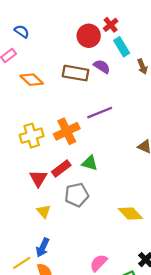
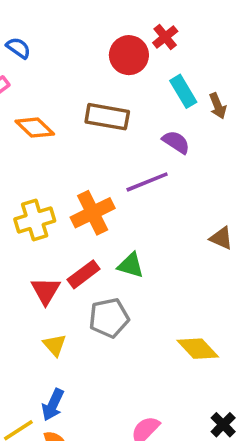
cyan rectangle: (122, 47) -> (183, 91), moved
purple semicircle: (102, 66) -> (176, 142), moved

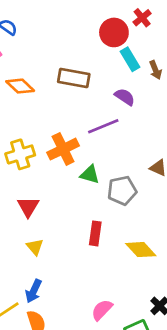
red cross: (165, 37) -> (142, 18), moved
red circle: (129, 55) -> (114, 32), moved
green triangle: (131, 265) -> (90, 174), moved
red rectangle: (84, 274) -> (95, 233), moved, turned -45
gray pentagon: (109, 318) -> (122, 191), moved

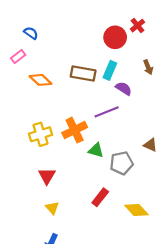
cyan rectangle: (130, 59) -> (110, 70), moved, turned 54
red rectangle: (95, 233) -> (100, 197), turned 30

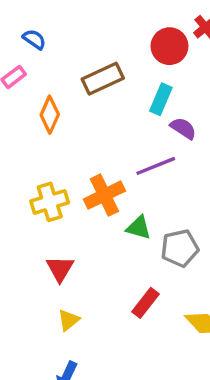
brown rectangle: (83, 74) -> (103, 79), moved, turned -35
orange diamond: (41, 80) -> (50, 115), turned 70
yellow triangle: (52, 208) -> (68, 320), turned 32

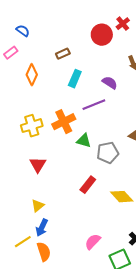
brown rectangle: (103, 79) -> (63, 54), size x0.6
cyan rectangle: (161, 99) -> (75, 79), moved
yellow triangle: (68, 320) -> (38, 206), moved

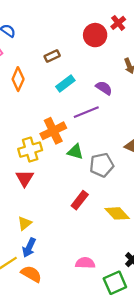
cyan rectangle: (75, 79) -> (65, 84), turned 30
yellow cross: (32, 126) -> (30, 150), moved
pink semicircle: (93, 242) -> (85, 263), turned 48
orange semicircle: (44, 252) -> (31, 274), turned -42

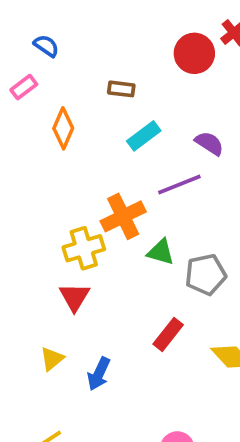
brown rectangle: (52, 56) -> (121, 89), turned 32
yellow triangle: (25, 223) -> (52, 359), moved
blue arrow: (29, 248) -> (99, 374), moved

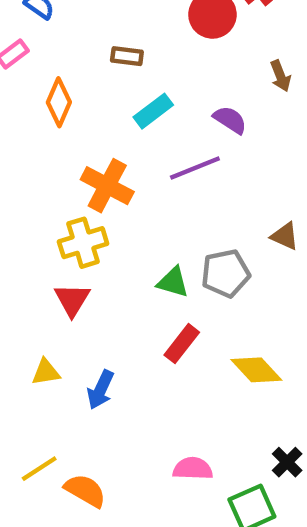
orange cross: (123, 216) -> (107, 186), moved, turned -36
green triangle: (161, 252) -> (173, 282), moved
yellow triangle: (52, 359) -> (46, 372), turned 30

